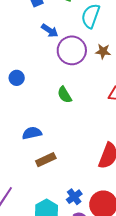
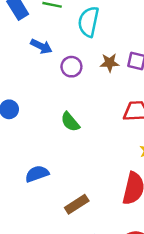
purple circle: (72, 50) -> (71, 67), size x0.6
brown rectangle: (46, 160) -> (77, 204), moved

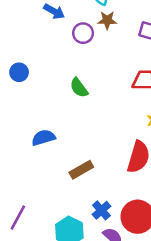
brown star: (110, 63) -> (107, 20), moved

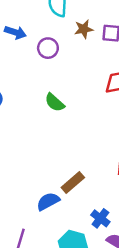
brown star: (107, 20) -> (84, 29), moved
blue semicircle: (43, 138) -> (48, 201), moved

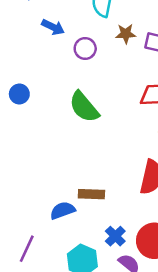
green semicircle: (55, 102) -> (84, 107), size x1.5
brown rectangle: (73, 182) -> (91, 194), turned 35

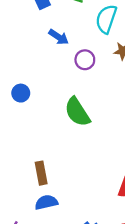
brown rectangle: (91, 194) -> (41, 173), moved, turned 70

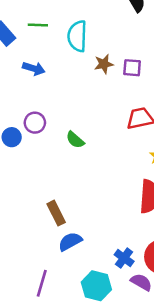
purple circle: (85, 60) -> (35, 123), moved
green semicircle: (77, 112) -> (75, 140), size x0.6

